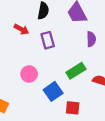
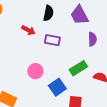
purple rectangle: (48, 40) -> (52, 40), turned -63

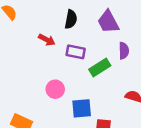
green rectangle: (78, 68) -> (100, 68), moved
blue square: (57, 87) -> (82, 108), turned 30

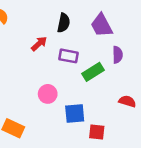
red arrow: (47, 40) -> (39, 44), turned -70

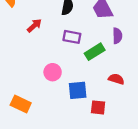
red arrow: (39, 44) -> (34, 26), moved
red semicircle: (127, 101) -> (116, 79), moved

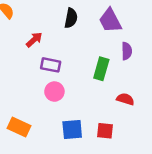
purple rectangle: (72, 37) -> (51, 65), moved
green rectangle: (95, 52) -> (101, 69), turned -42
blue square: (78, 90) -> (72, 130), moved

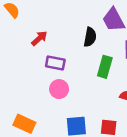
black semicircle: (71, 18) -> (90, 37), moved

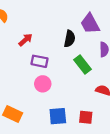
green rectangle: (105, 67) -> (83, 65), turned -54

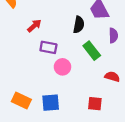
pink circle: (43, 84) -> (62, 67), moved
blue square: (58, 116) -> (51, 103), moved

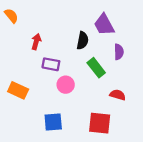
red arrow: (34, 26) -> (36, 42), turned -32
orange rectangle: (21, 100) -> (18, 90), moved
red square: (95, 104) -> (100, 123), size x1.5

